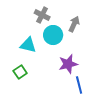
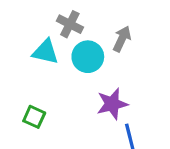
cyan triangle: (28, 45) -> (46, 52), moved
green square: (20, 72) -> (34, 117), turned -32

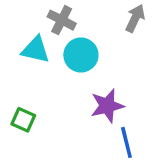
gray arrow: (122, 39) -> (135, 18), moved

